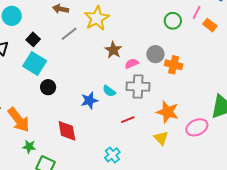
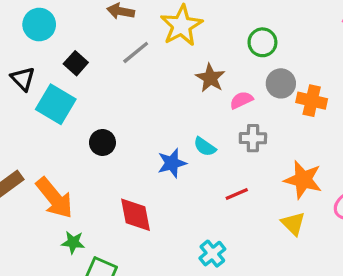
green circle: (173, 21) -> (262, 42), moved
cyan square: (35, 63) -> (56, 104), moved
gray cross: (138, 86) -> (253, 138), size x0.7

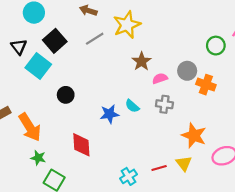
green circle: (262, 42) -> (216, 46), moved
black square: (76, 63) -> (55, 41), size x1.5
red line: (237, 194) -> (159, 168), moved

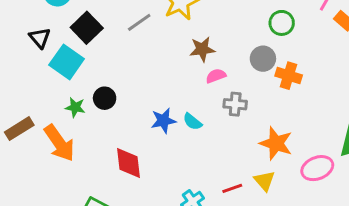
green circle: (216, 46) -> (282, 23), moved
brown star: (141, 61) -> (202, 49), turned 30
pink semicircle: (160, 78) -> (216, 76), moved
cyan semicircle: (132, 106) -> (192, 122), moved
green star: (38, 158) -> (75, 107), moved

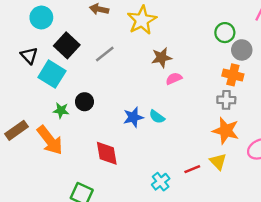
gray line: (139, 22) -> (105, 54), moved
gray circle: (263, 59) -> (242, 50), moved
gray cross: (235, 104) -> (226, 100), moved

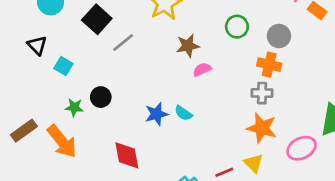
green circle: (225, 33) -> (237, 27), moved
black square: (67, 45) -> (97, 19), moved
cyan square: (52, 74) -> (63, 66), size x0.6

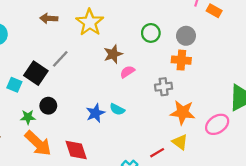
black square: (97, 19) -> (36, 73), moved
gray cross: (262, 93) -> (164, 87), moved
orange arrow: (62, 141) -> (38, 143), moved

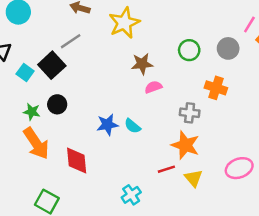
gray circle: (186, 36) -> (228, 48), moved
gray line: (60, 59) -> (71, 41), moved
orange star: (183, 112) -> (185, 145), moved
red line: (157, 153) -> (166, 169), moved

